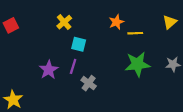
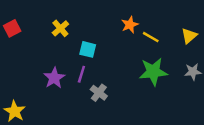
yellow cross: (64, 22) -> (60, 28), moved
yellow triangle: (170, 22) -> (189, 36), moved
yellow line: (135, 33) -> (151, 37), turned 32

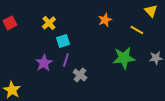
yellow triangle: (189, 36) -> (151, 11), moved, turned -32
yellow line: (151, 37) -> (137, 30), moved
cyan square: (88, 49) -> (63, 41), moved, turned -32

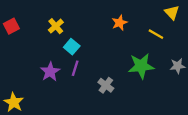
cyan square: (63, 41) -> (72, 47), turned -32
gray cross: (80, 75) -> (106, 85), moved

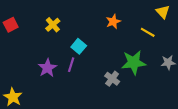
cyan square: (72, 47) -> (79, 46), moved
gray cross: (106, 85) -> (112, 79), moved

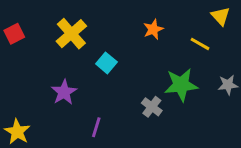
yellow cross: (53, 25) -> (71, 34), size x1.5
purple line: (71, 65) -> (96, 127), moved

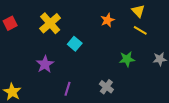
yellow triangle: (221, 16) -> (138, 11), moved
green star: (181, 85) -> (127, 59), size x0.7
gray cross: (152, 107) -> (106, 87), moved

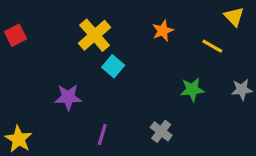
yellow triangle: (138, 11) -> (234, 17), moved
yellow cross: (50, 23) -> (95, 35), moved
purple star: (45, 64) -> (68, 97), turned 30

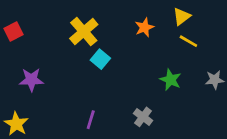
yellow triangle: (234, 17) -> (182, 16), moved, turned 36
green star: (192, 90) -> (171, 80), turned 30
purple star: (68, 97) -> (31, 80), moved

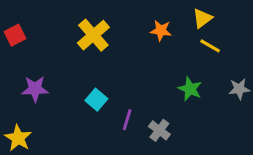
orange star: (144, 27) -> (161, 31), turned 30
cyan square: (100, 59) -> (96, 100), moved
purple line: (91, 120) -> (127, 120), moved

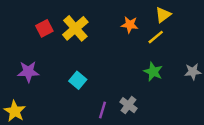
red square: (15, 35) -> (44, 28), moved
yellow line: (210, 46) -> (156, 37), moved, turned -70
purple line: (127, 120) -> (103, 110), moved

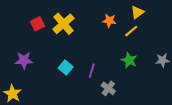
purple line: (103, 110) -> (92, 71), moved

